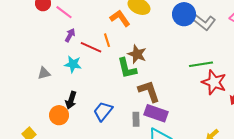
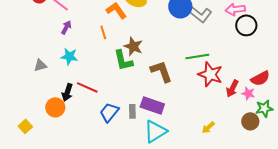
red line: (91, 47) -> (87, 87), moved
brown L-shape: (149, 91) -> (161, 71), moved
blue trapezoid: (103, 111) -> (109, 112), moved

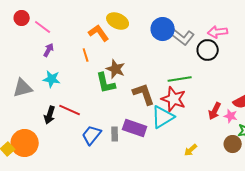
black circle: (246, 25) -> (208, 50), moved
gray triangle: (40, 65) -> (23, 88), size x1.5
red star: (210, 74) -> (174, 99), moved
orange circle: (55, 107) -> (25, 143), moved, size x1.4
cyan triangle: (155, 131) -> (163, 117), moved

